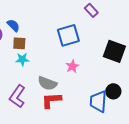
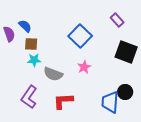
purple rectangle: (91, 10) -> (117, 20), moved
blue square: (68, 35) -> (80, 36), turned -30
gray semicircle: (47, 83) -> (53, 74), moved

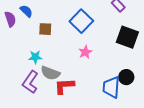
brown square: (31, 44) -> (45, 29), moved
cyan star: (34, 60) -> (35, 57), moved
gray semicircle: (53, 74) -> (50, 73), moved

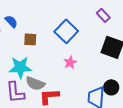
cyan star: (35, 57) -> (20, 67), size x1.6
purple L-shape: (30, 82) -> (15, 92), turned -40

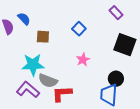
blue square: (66, 31) -> (79, 29), size x0.6
black circle: (111, 87) -> (116, 79), moved
purple L-shape: (15, 92) -> (28, 90), turned 135

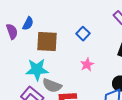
blue semicircle: (24, 19) -> (28, 24), turned 72
brown square: (43, 37) -> (47, 42), size x1.6

